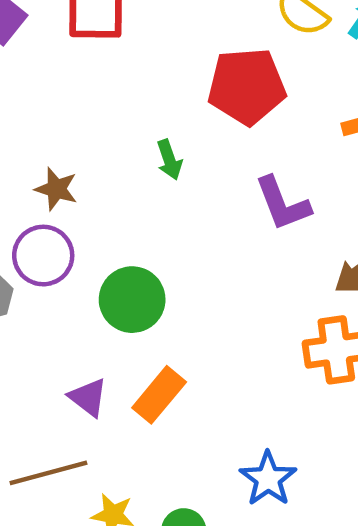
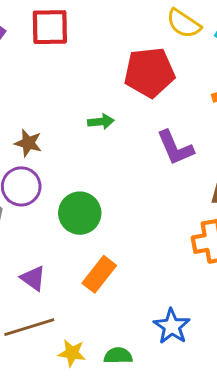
green arrow: (169, 160) -> (101, 122), turned -75
purple triangle: (88, 397) -> (33, 278), moved

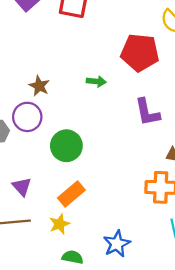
yellow star: (72, 353) -> (59, 224), moved, turned 30

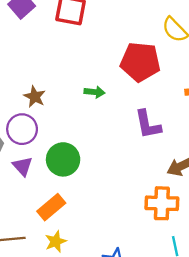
purple triangle: (22, 187) -> (23, 166), moved
orange rectangle: (71, 194) -> (51, 207), moved

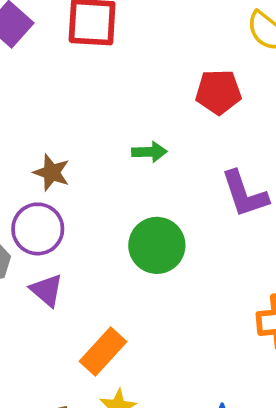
red pentagon: (140, 62) -> (218, 92), size x0.7
green circle: (63, 159) -> (157, 245), moved

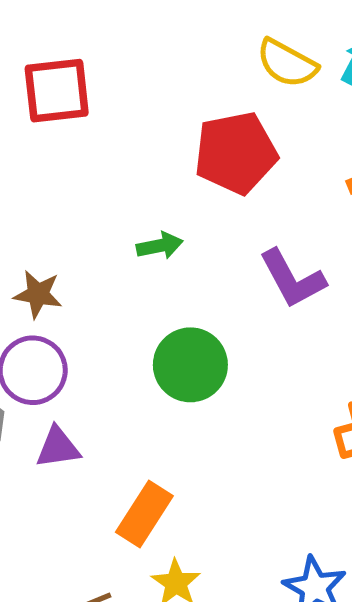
red pentagon: (218, 92) -> (236, 153), size x1.4
purple triangle: (47, 290) -> (58, 447), turned -39

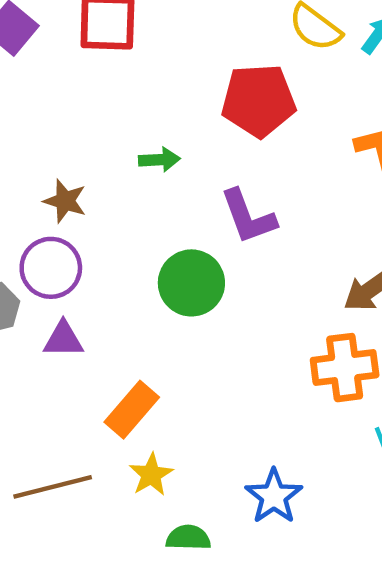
green arrow: (160, 246) -> (159, 160), moved
purple L-shape: (292, 279) -> (248, 217), moved

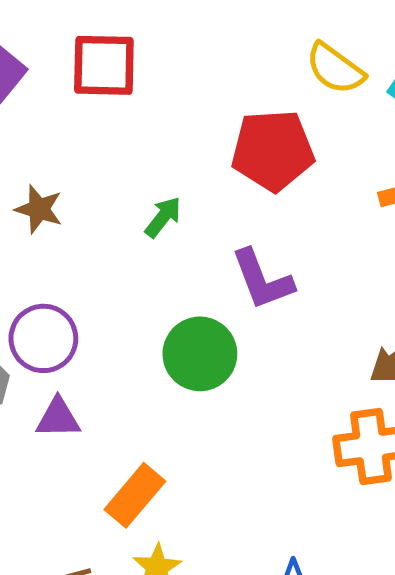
green arrow: (159, 160) -> (163, 217), turned -48
brown star: (65, 201) -> (39, 209), moved

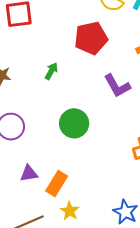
purple L-shape: (262, 280) -> (117, 86), moved
purple triangle: (58, 418) -> (29, 173), moved

